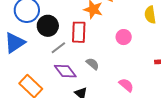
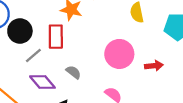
pink circle: (124, 37) -> (119, 54), moved, size x1.6

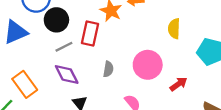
red arrow: (154, 66) -> (179, 84), turned -42
gray semicircle: (73, 72) -> (108, 69), moved, turned 49

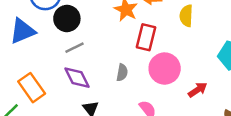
yellow semicircle: (174, 29) -> (186, 16), moved
red rectangle: (90, 34) -> (146, 37), moved

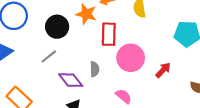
black circle: (67, 18) -> (57, 27), moved
purple diamond: (77, 78) -> (71, 80), moved

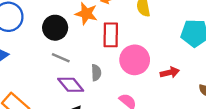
gray line: (49, 56) -> (61, 58), moved, turned 63
red arrow: (163, 70) -> (170, 72), turned 35

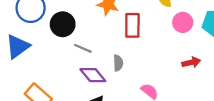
black circle: (55, 28) -> (63, 24), moved
pink circle: (135, 60) -> (183, 22), moved, size x0.7

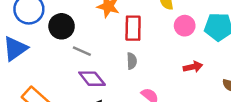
gray semicircle: (118, 63) -> (132, 61), moved

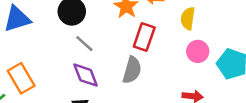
gray semicircle: (132, 61) -> (132, 70), size x1.5

